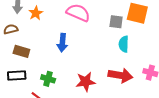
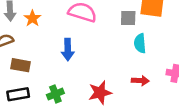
red arrow: (120, 75) -> (140, 81), size x0.6
green cross: (48, 79) -> (55, 94), turned -32

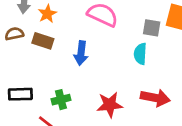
cyan semicircle: (140, 43) -> (140, 54), moved
brown rectangle: (21, 65) -> (43, 41), moved
red arrow: (140, 81) -> (155, 98), size x1.5

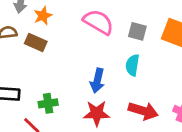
gray square: (152, 28) -> (137, 31), moved
blue arrow: (81, 53) -> (97, 81), moved

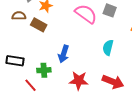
gray square: (137, 31) -> (110, 10), moved
blue arrow: (97, 81) -> (64, 54), moved

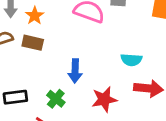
cyan semicircle: (108, 48) -> (131, 60), moved, turned -84
green cross: (44, 70) -> (56, 99), turned -32

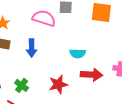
blue arrow: (75, 71) -> (32, 48), moved

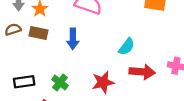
cyan semicircle: (78, 53) -> (127, 47), turned -56

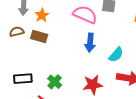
blue arrow: (73, 39) -> (90, 43), moved

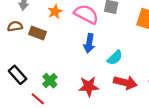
orange star: (42, 15) -> (55, 12), moved
black rectangle: (23, 79) -> (18, 75), turned 48

